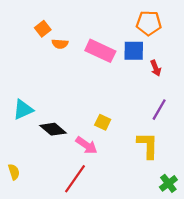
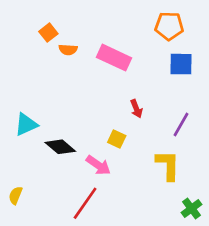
blue square: (134, 51) -> (181, 64), moved
red arrow: (156, 68) -> (136, 109), moved
yellow semicircle: (14, 172) -> (16, 195), turned -140

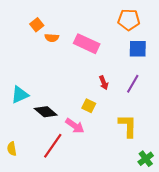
purple line: (181, 124) -> (133, 84), moved
yellow semicircle: (16, 195) -> (12, 149), turned -32
red line: (85, 203) -> (53, 146), moved

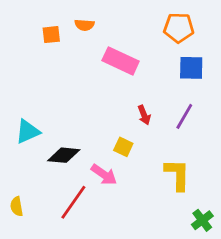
orange square: (37, 25) -> (51, 35), turned 32
orange semicircle: (52, 38) -> (85, 25), moved
black diamond: (46, 112) -> (64, 155), turned -35

